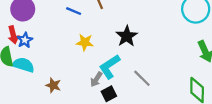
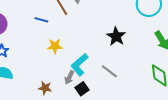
black star: (127, 36) -> (116, 36), moved
brown star: (53, 85) -> (45, 88), moved

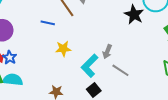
black star: (116, 36) -> (134, 15), moved
gray arrow: (69, 77) -> (107, 52), moved

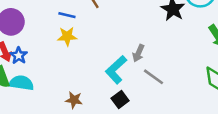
yellow star: (63, 49) -> (67, 36), moved

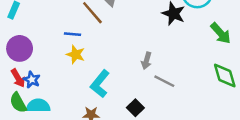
yellow star: (67, 36) -> (76, 54), turned 30
cyan L-shape: (116, 70) -> (100, 84), moved

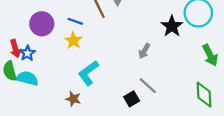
purple circle: (20, 48) -> (42, 24), moved
gray arrow: (146, 61) -> (144, 51), moved
black square: (135, 108) -> (132, 99), moved

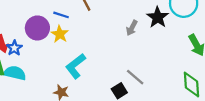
purple circle: (42, 24) -> (37, 28), moved
gray arrow: (144, 51) -> (132, 28), moved

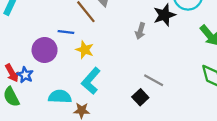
black star: (158, 17) -> (164, 15), turned 30
yellow star: (60, 34) -> (85, 50), moved
cyan semicircle: (15, 73) -> (60, 97), moved

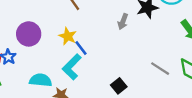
blue line: (66, 32) -> (81, 48), moved, turned 42
gray line: (154, 80) -> (160, 69), moved

